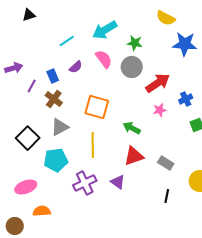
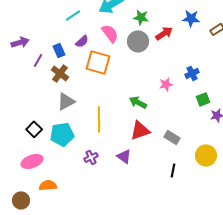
blue star: (185, 44) -> (191, 18), size x0.7
red arrow: (158, 83) -> (164, 33), moved, size x0.7
orange square: (97, 107) -> (98, 62), moved
black square: (28, 138) -> (34, 129), moved, size x0.7
purple cross: (85, 183) -> (91, 157), size x0.6

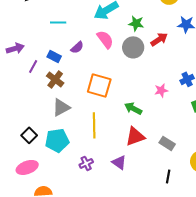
cyan line: (73, 15) -> (58, 22), moved, turned 35
blue rectangle: (59, 50) -> (54, 56), turned -40
orange square: (98, 62) -> (99, 85), moved

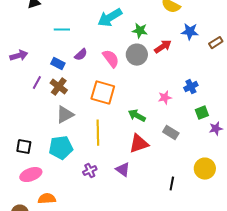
pink semicircle: (105, 39) -> (111, 59), moved
purple line: (33, 66) -> (37, 83), moved
black square: (29, 135) -> (24, 147), moved, turned -35
gray rectangle: (167, 143) -> (171, 133), moved

